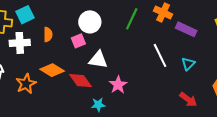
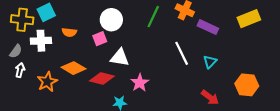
orange semicircle: (48, 35) -> (69, 32), turned 96
red diamond: (80, 81) -> (102, 79), turned -40

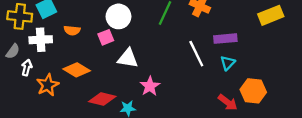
purple rectangle: (208, 27) -> (225, 39), moved, turned -30
white arrow: (20, 70) -> (27, 68), moved
red diamond: (102, 79) -> (102, 99), moved
orange hexagon: (247, 85) -> (253, 91), moved

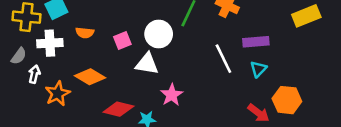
white circle: (118, 16) -> (159, 34), moved

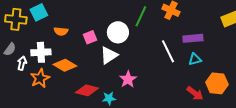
white cross: (50, 43) -> (41, 52), moved
white triangle: (147, 64) -> (109, 55), turned -42
cyan triangle: (258, 69) -> (195, 59), turned 32

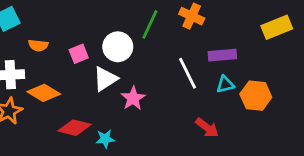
pink star: (128, 79) -> (133, 98), moved
orange hexagon: (217, 83) -> (256, 96), moved
red arrow: (195, 93) -> (207, 128), moved

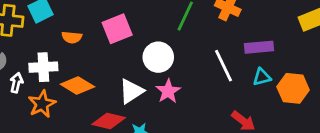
white circle: (118, 47) -> (158, 57), moved
pink square: (79, 54) -> (117, 29), moved, size x1.5
white triangle: (105, 79) -> (131, 91), moved

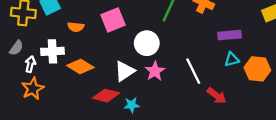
white line: (224, 66) -> (193, 71), moved
orange star: (42, 104) -> (33, 89), moved

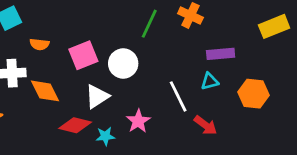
pink square: (113, 20) -> (83, 55), moved
cyan triangle: (232, 59) -> (210, 81), moved
orange diamond: (80, 66) -> (45, 91), turned 32
pink star: (155, 71) -> (138, 121), moved

